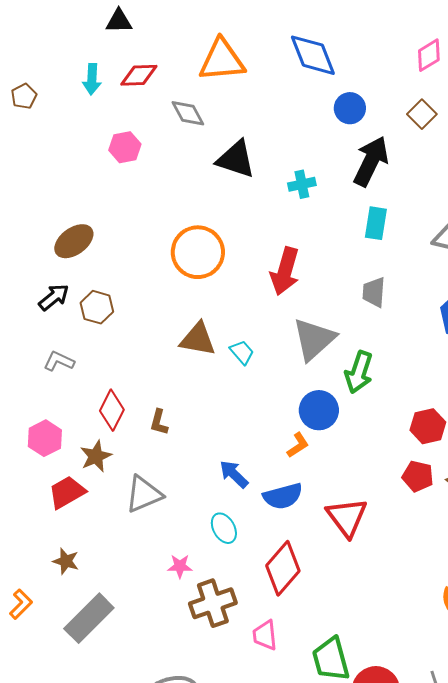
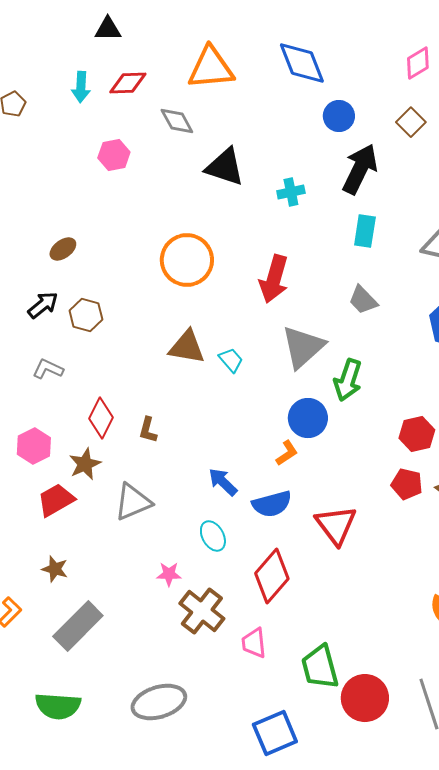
brown ellipse: (74, 241) -> (63, 249), size x0.7
gray trapezoid: (374, 292) -> (363, 300), turned -48
brown cross: (213, 603) -> (202, 611), turned -33

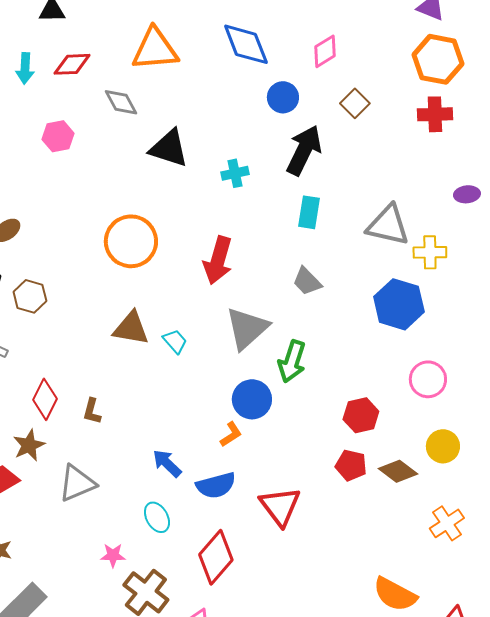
pink diamond: (418, 63) -> (325, 51), moved

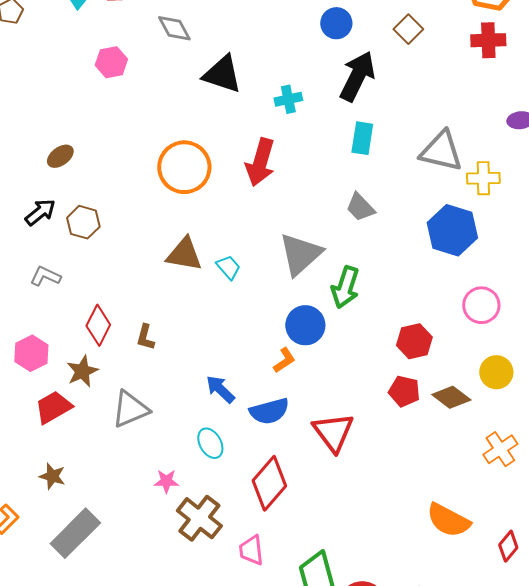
red arrow: (218, 260) -> (260, 162), moved

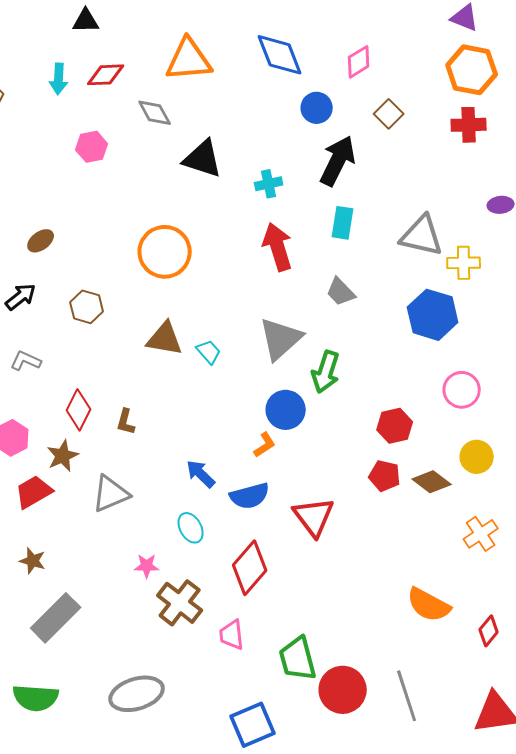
red arrow: (260, 162) -> (278, 247), moved, turned 147
brown hexagon: (83, 222) -> (87, 307), moved

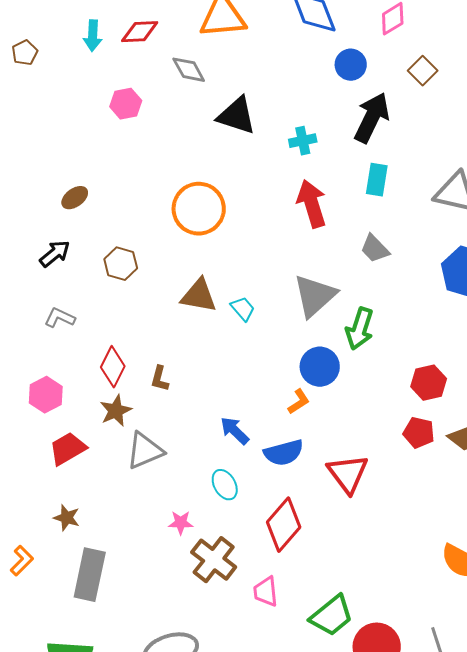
brown star: (63, 456) -> (116, 411), moved
gray rectangle: (56, 618) -> (90, 575), turned -33
green trapezoid: (298, 659) -> (332, 616), turned -114

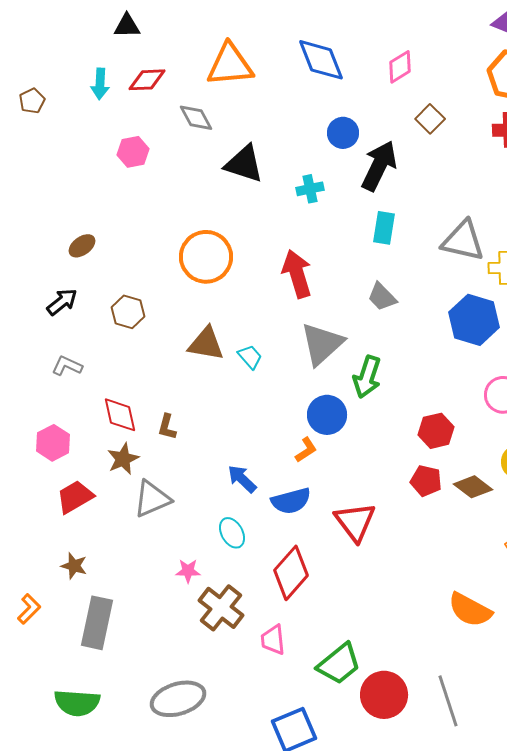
blue circle: (351, 65) -> (343, 133), moved
red arrow: (312, 204) -> (297, 274), moved
red diamond: (113, 367) -> (120, 415), turned -39

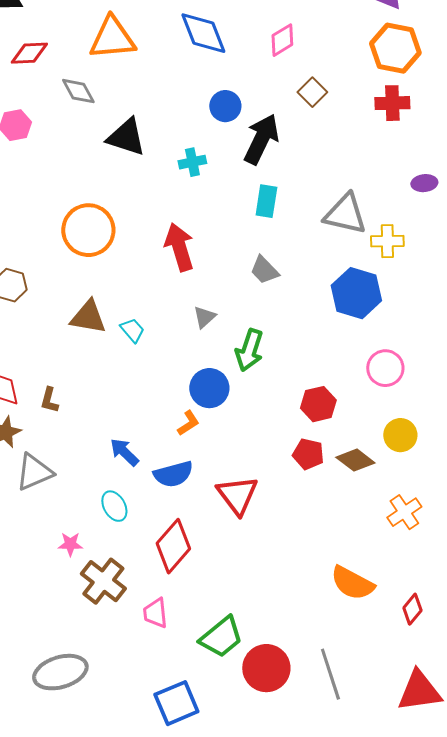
gray triangle: (322, 344) -> (204, 317), size x0.5

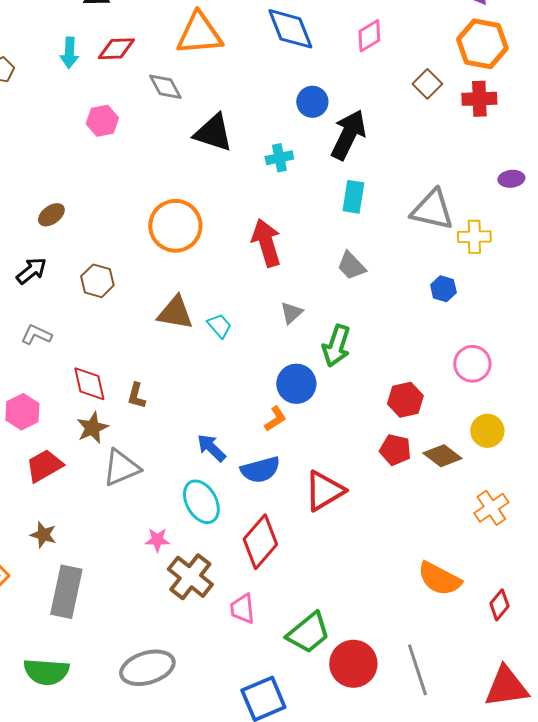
brown square: (312, 92) -> (427, 84), moved
blue hexagon: (356, 293) -> (443, 289), size x0.5
red triangle: (237, 495) -> (324, 491), turned 36
cyan ellipse: (114, 506) -> (201, 502), size x1.4

